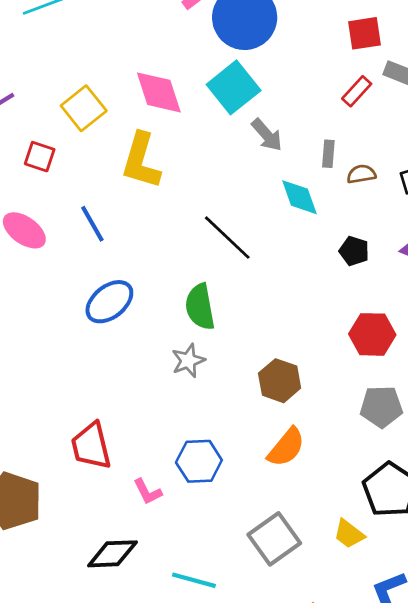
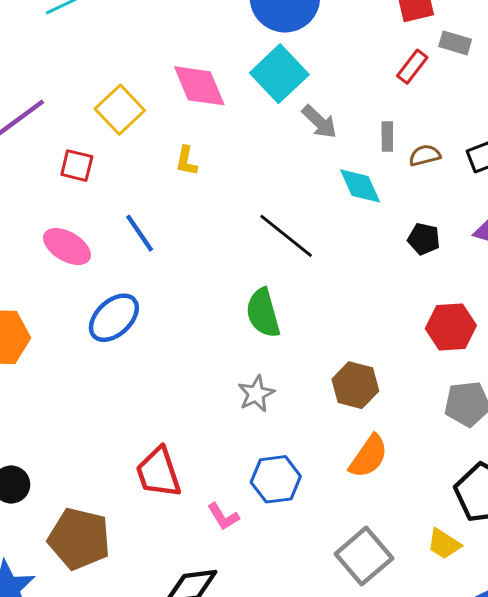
yellow L-shape: (141, 161) -> (186, 161), size x0.5
blue ellipse: (109, 302) -> (114, 318), moved
gray star: (188, 361) -> (256, 394), moved

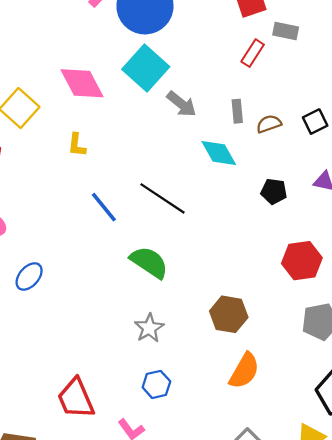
blue line: (140, 233) -> (104, 207), moved
green semicircle: (263, 313) -> (149, 262), turned 144
blue ellipse: (114, 318) -> (29, 276), size x0.7
blue hexagon: (276, 479) -> (156, 384), moved, size x0.7

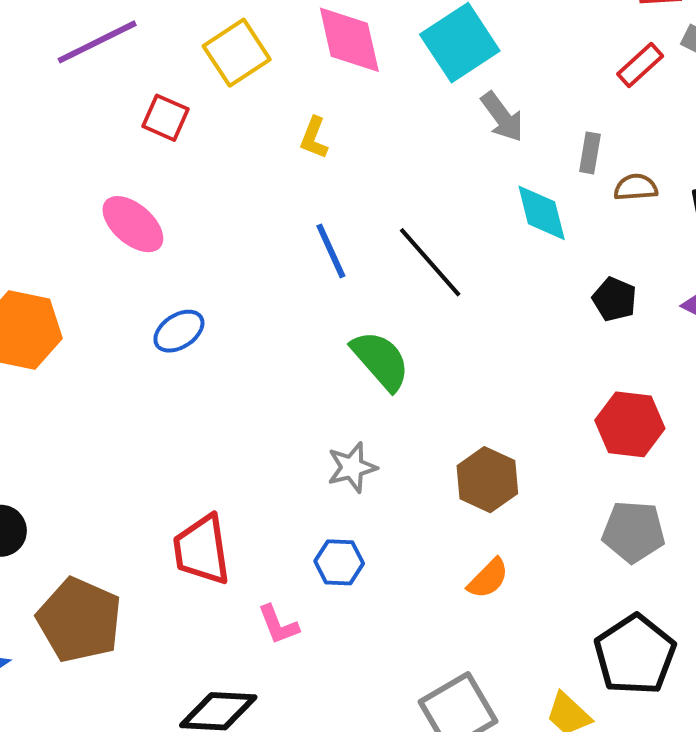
orange semicircle: (244, 371) -> (488, 578), size x0.7

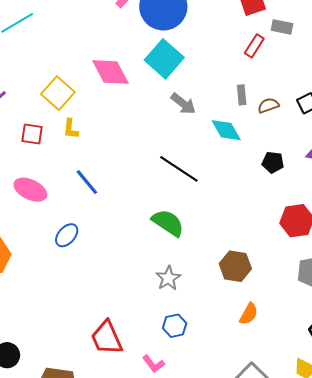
gray arrow: (502, 117) -> (183, 104), moved
yellow L-shape: (314, 138) -> (71, 129), moved
blue line: (331, 251) -> (87, 182), moved

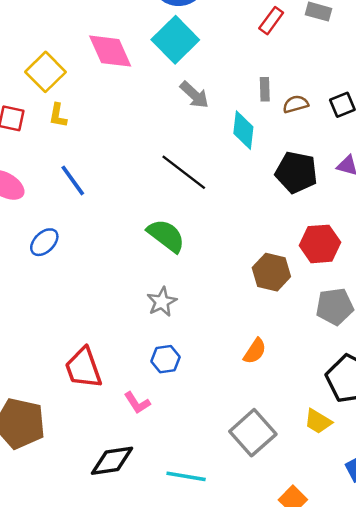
red rectangle: (254, 46) -> (271, 21), moved
cyan diamond: (226, 130) -> (243, 130), turned 32
black pentagon: (273, 162) -> (296, 172), size x1.6
brown hexagon: (235, 266) -> (271, 272), moved

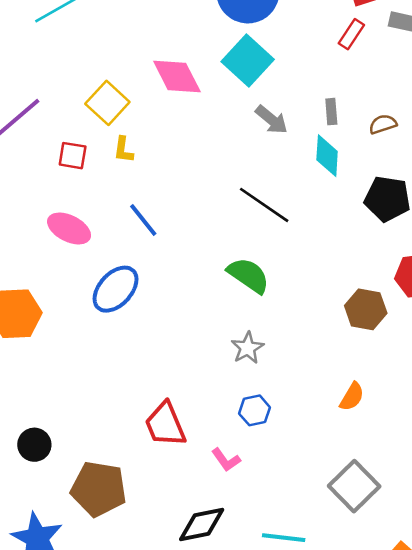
gray rectangle: (265, 89) -> (331, 112), moved
blue ellipse: (44, 242) -> (116, 289), size x1.5

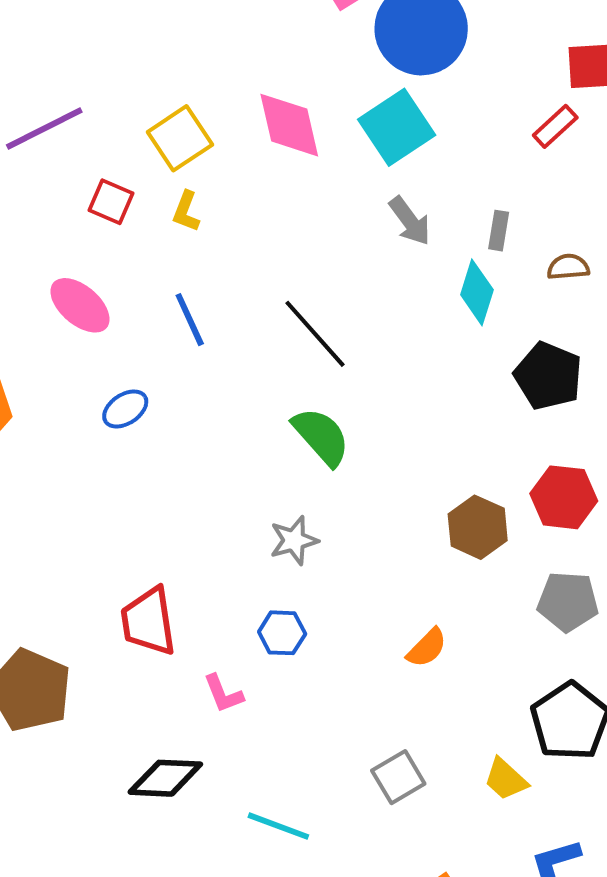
black line: (264, 205) -> (315, 334), moved
blue ellipse: (116, 289) -> (125, 409), size x0.6
gray square: (354, 486) -> (398, 777), size x0.7

